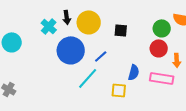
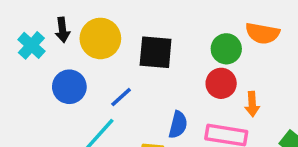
black square: (121, 30) -> (156, 52), size x1.5
blue circle: (71, 50) -> (69, 87), size x0.7

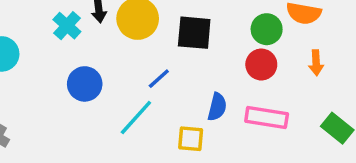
blue circle: (69, 87) -> (85, 84), moved
orange arrow: (252, 104) -> (316, 63), moved

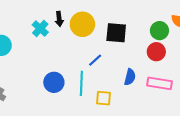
blue circle: (85, 84) -> (54, 82), moved
cyan line: (136, 118) -> (81, 83), turned -40
yellow square: (191, 139) -> (104, 98), moved

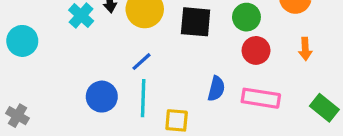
green circle: (159, 31) -> (246, 17), moved
blue line: (95, 60) -> (142, 62), moved

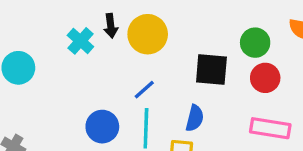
black square: (196, 22) -> (211, 69), moved
blue semicircle: (216, 89) -> (195, 118), moved

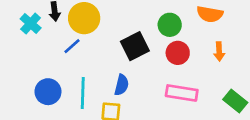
black square: (211, 69) -> (135, 46), turned -32
blue line: (144, 90) -> (72, 46), moved

